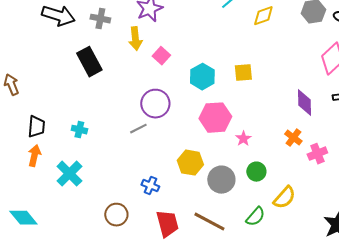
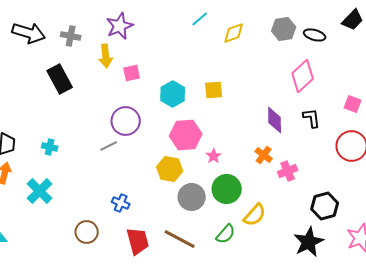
pink square: (161, 56) -> (132, 73), turned 36
yellow hexagon: (190, 163) -> (170, 169), moved
green circle: (256, 172) -> (227, 189), size x1.5

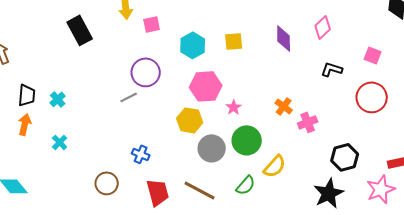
pink diamond: (303, 76) -> (323, 27), size x0.7
black L-shape: (312, 118) -> (332, 69), turned -65
purple diamond: (275, 120) -> (284, 38), moved
cyan cross: (50, 147) -> (58, 99), moved, turned 35
cyan cross: (40, 191) -> (60, 142), size x0.6

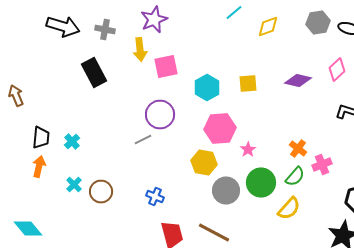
pink square: (152, 24) -> (166, 66), size x1.4
purple diamond: (284, 38) -> (298, 80), turned -76
brown circle: (107, 183) -> (101, 192), moved
green semicircle: (246, 185) -> (295, 176), moved

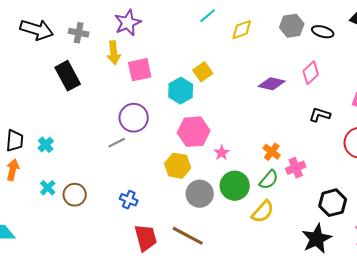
yellow square: (248, 84) -> (203, 72), moved, turned -30

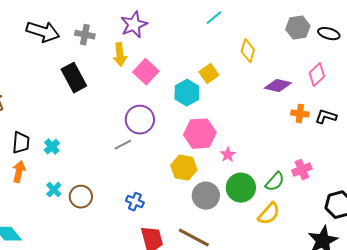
yellow diamond: (242, 30) -> (248, 51), moved, turned -55
pink square: (140, 70) -> (146, 72), turned -35
orange cross: (272, 152) -> (300, 114), moved, turned -30

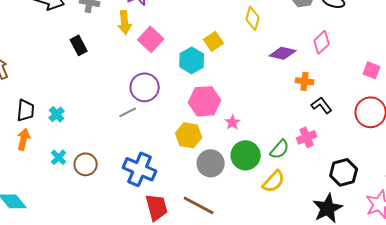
black rectangle: (74, 78) -> (79, 45), size x0.7
black L-shape: (326, 117) -> (322, 105), moved, turned 35
blue cross: (135, 202) -> (140, 169), size x1.8

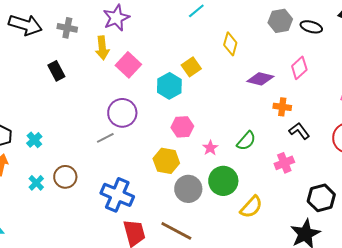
pink hexagon: (205, 101) -> (182, 127), size x0.7
green semicircle: (280, 149) -> (246, 141), moved
brown circle: (86, 164) -> (65, 177), moved

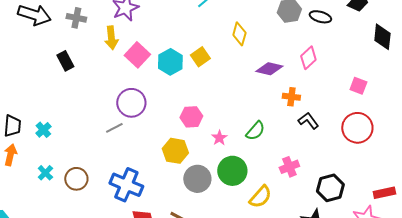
cyan hexagon: (169, 86) -> (170, 62), moved
pink cross: (284, 163) -> (289, 167), moved
brown circle: (65, 177) -> (76, 179), moved

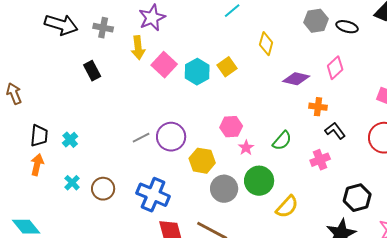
purple circle: (131, 103) -> (171, 137), moved
pink hexagon: (191, 117) -> (231, 127), moved
pink cross: (289, 167) -> (320, 160), moved

